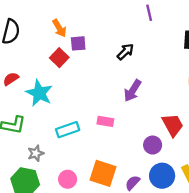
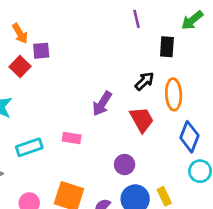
purple line: (149, 13) -> (136, 19), moved
black arrow: (125, 52) -> (144, 81), moved
red trapezoid: (173, 125) -> (142, 120), moved

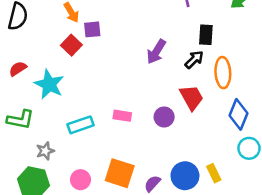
black rectangle: (167, 47) -> (206, 35), moved
purple arrow: (102, 104) -> (156, 52), moved
purple circle: (125, 165) -> (164, 117), moved

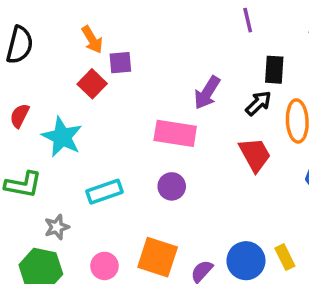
red semicircle: (18, 69) -> (20, 116), turned -30
pink rectangle: (122, 116) -> (175, 133), moved, size x1.6
purple circle: (164, 117) -> (172, 186), moved

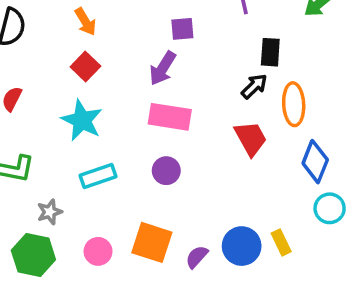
purple square: (120, 63) -> (182, 29), moved
purple arrow: (207, 93) -> (163, 68), moved
cyan star: (62, 137) -> (82, 120), moved

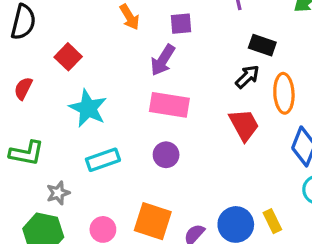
orange arrow: (85, 22) -> (130, 17), moved
black rectangle: (270, 52) -> (262, 45), turned -75
red square: (85, 67) -> (68, 57), moved

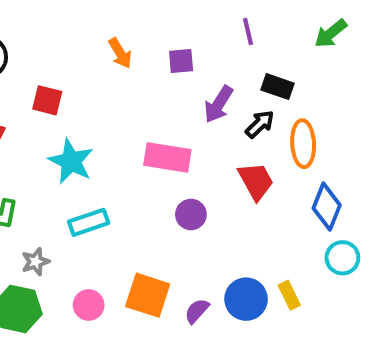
red square: (68, 57) -> (47, 100), turned -30
purple arrow: (163, 60) -> (218, 104), moved
purple circle: (166, 155) -> (191, 214), moved

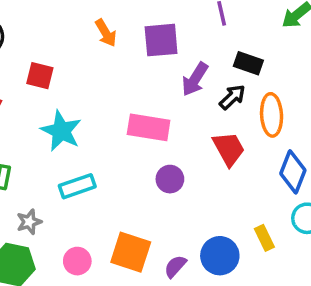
purple square: (181, 61) -> (161, 40), size x1.5
yellow rectangle: (289, 295) -> (264, 238), moved

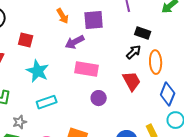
purple arrow: (195, 79) -> (75, 42), moved, turned 30

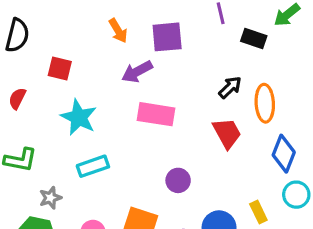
black rectangle: (143, 33) -> (254, 39), moved
purple circle: (99, 98) -> (178, 180), moved

